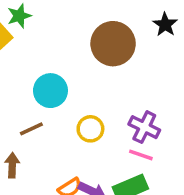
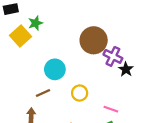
black star: (165, 25) -> (126, 69), moved
purple cross: (144, 127) -> (113, 56), moved

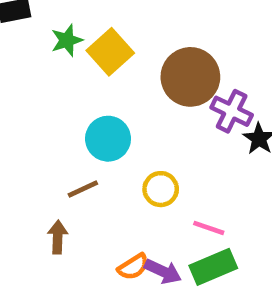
yellow square: (20, 36) -> (110, 52), moved
pink line: (111, 109) -> (209, 228), moved

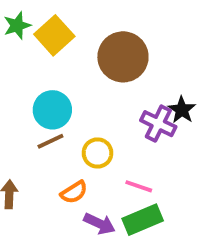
purple cross: (232, 111) -> (158, 124), moved
brown line: (83, 189) -> (50, 141), moved
orange semicircle: (133, 267) -> (74, 192), moved

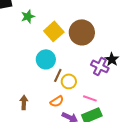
yellow square: (54, 35) -> (54, 31), moved
brown line: (50, 141) -> (58, 75), moved, turned -40

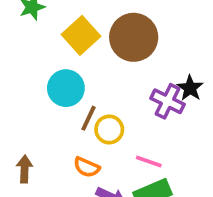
orange semicircle: (57, 101) -> (87, 167), turned 56

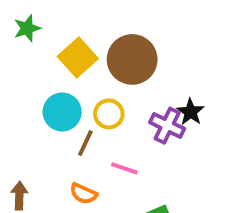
yellow circle: (109, 130) -> (109, 114), moved
pink line: (149, 162) -> (124, 168), moved

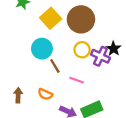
yellow circle: (109, 114) -> (82, 50), moved
brown line: (85, 143) -> (55, 66), turned -56
orange semicircle: (84, 194) -> (45, 94), moved

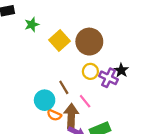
cyan circle: (42, 49) -> (45, 100), moved
pink line: (77, 80) -> (85, 101), turned 32
brown arrow: (18, 95) -> (71, 116), moved, size x1.6

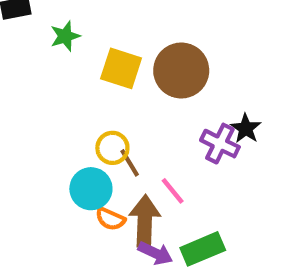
yellow square: (59, 40) -> (121, 68), turned -30
yellow circle: (90, 71) -> (112, 148), moved

